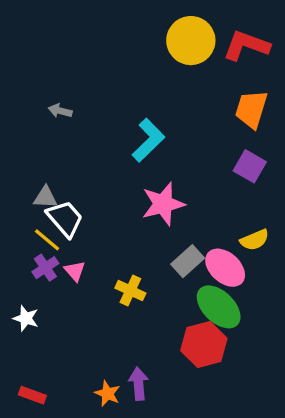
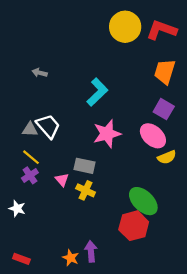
white trapezoid: (65, 219) -> (48, 126), moved
gray rectangle: (188, 261) -> (84, 166), moved, turned 54
pink ellipse: (225, 268) -> (153, 136), moved
pink triangle: (75, 271) -> (62, 180), moved

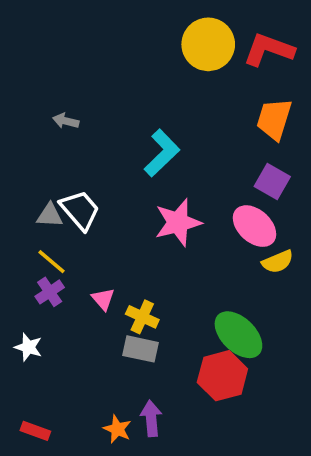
gray rectangle: (84, 166) -> (141, 349), moved

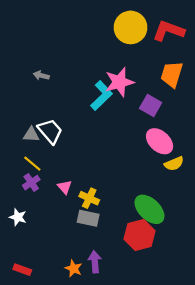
purple square: (272, 182) -> (151, 106), moved
pink star: (178, 222) -> (119, 82), moved

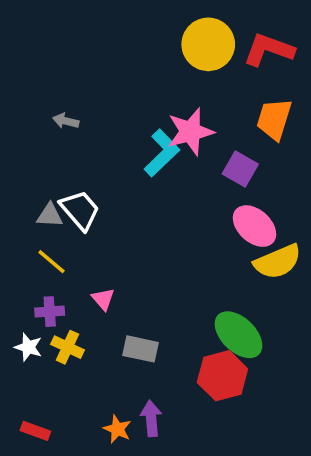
yellow semicircle: (174, 164) -> (278, 262), size x1.5
purple cross: (31, 183) -> (50, 312), moved, turned 30
yellow cross: (89, 198) -> (67, 347), moved

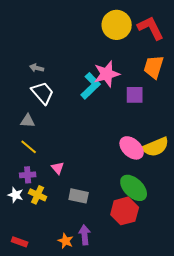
red L-shape: (269, 50) -> (151, 28), turned 44
purple square: (240, 169) -> (135, 95), turned -30
white trapezoid: (80, 210) -> (43, 93), moved
pink ellipse: (254, 226) -> (132, 148), moved

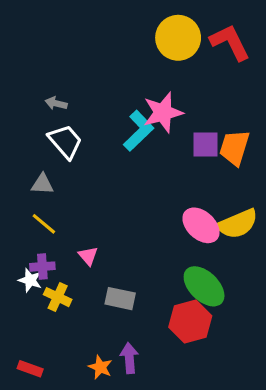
orange trapezoid: (154, 67) -> (235, 148), moved
white star: (16, 195) -> (30, 280), moved

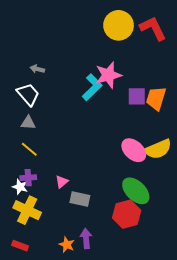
white trapezoid: (65, 141) -> (28, 94), moved
pink triangle: (88, 256) -> (62, 182), moved, turned 32
yellow cross: (58, 297) -> (27, 210), moved, size x1.5

